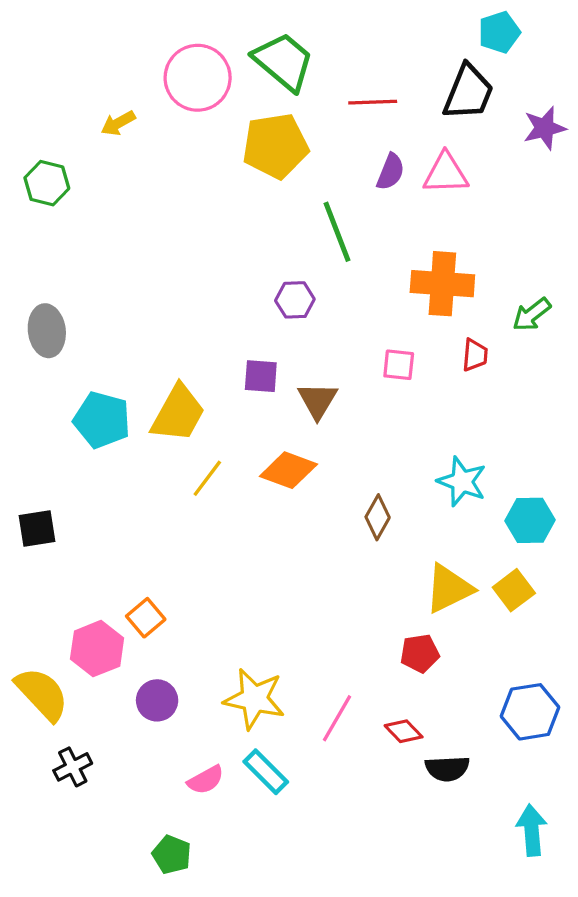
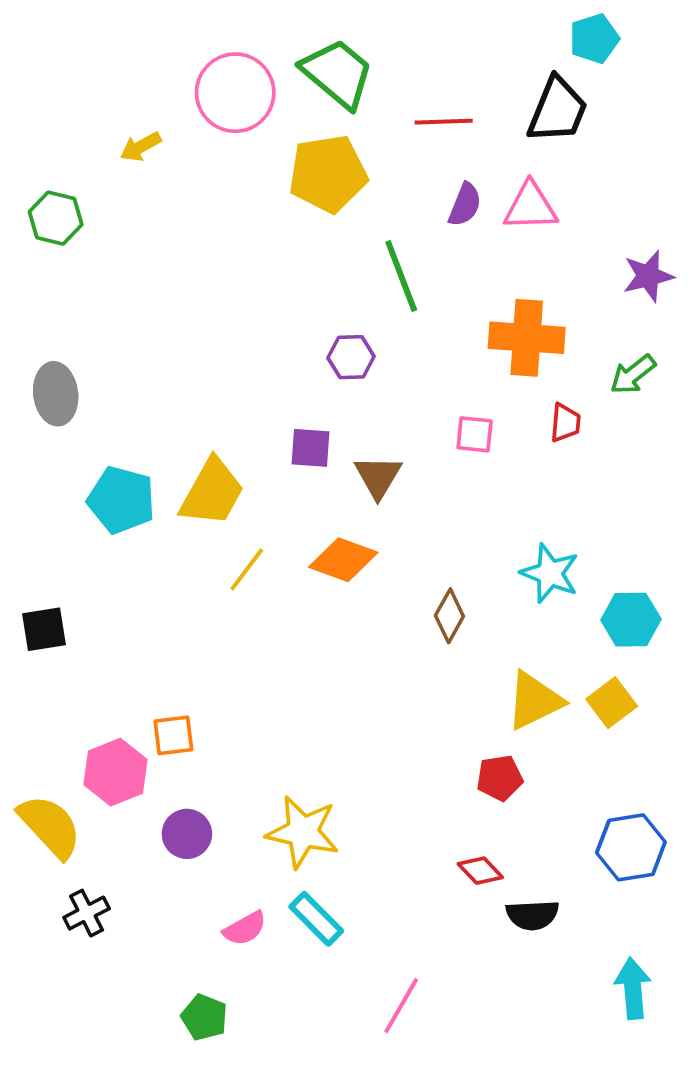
purple star: (545, 128) -> (648, 276), moved
orange square: (146, 618) -> (173, 735), turned 33
pink line: (337, 718) -> (401, 1006), moved

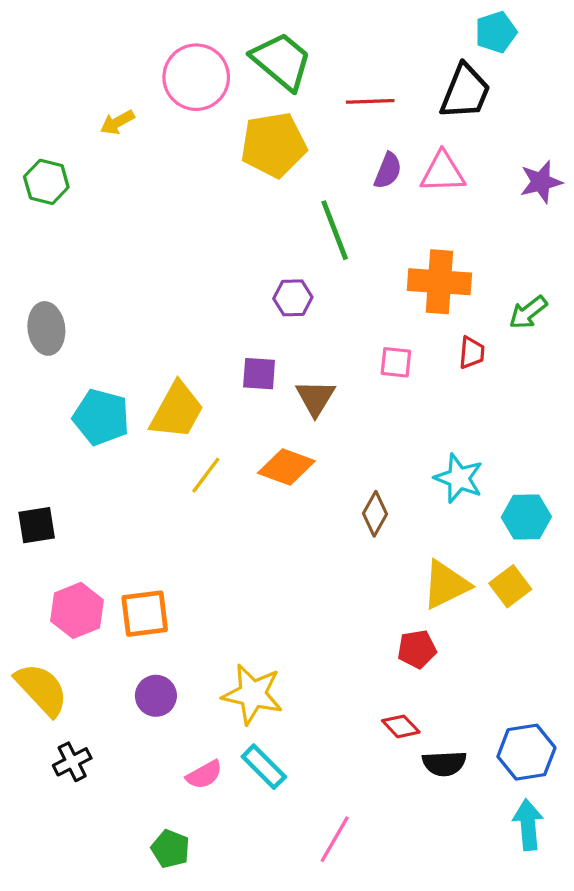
purple star: (648, 276) -> (541, 182), moved
orange square: (173, 735) -> (145, 614), size x1.4
pink hexagon: (116, 772) -> (77, 610), moved
blue hexagon: (631, 847) -> (526, 752), moved

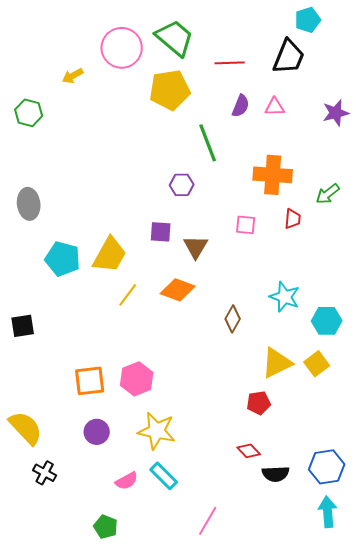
pink triangle: (443, 172) -> (275, 107), size x0.7
pink hexagon: (77, 610) -> (137, 379), moved
black cross: (72, 762) -> (45, 473), turned -35

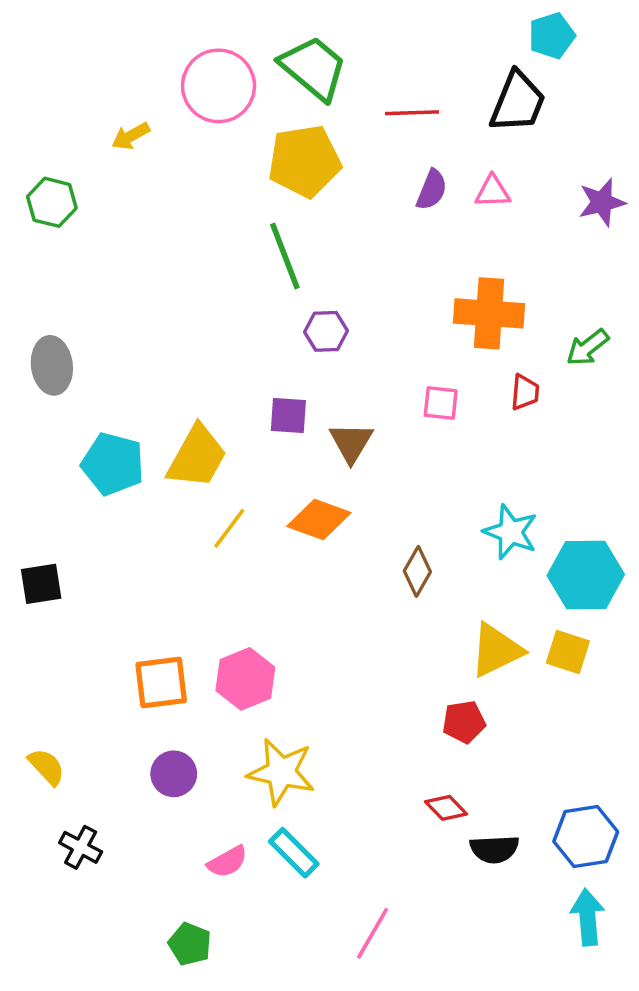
green line: (208, 143) -> (285, 256), moved
cyan hexagon: (327, 321) -> (586, 575), size x1.4
yellow square: (317, 364) -> (568, 652), turned -35
yellow semicircle: (26, 428) -> (47, 767), size x0.6

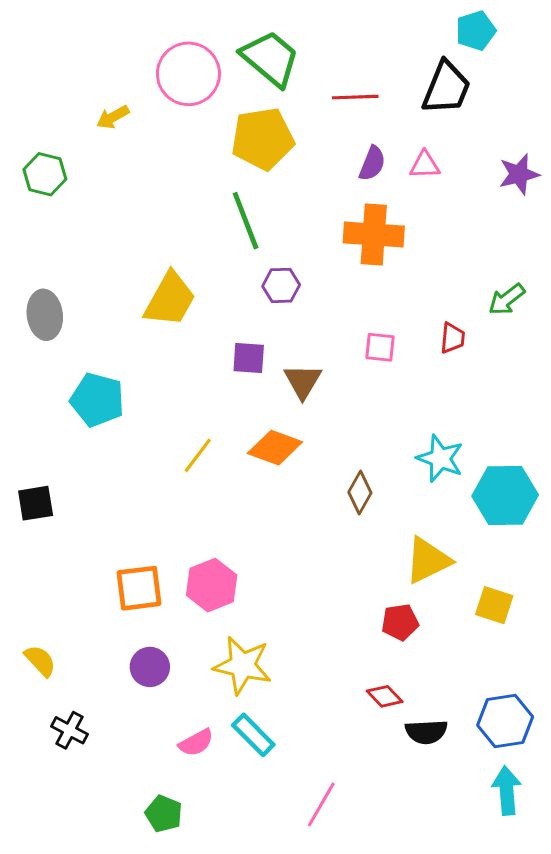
orange cross: (489, 313) -> (374, 234), moved
yellow trapezoid: (197, 457) -> (170, 299), moved
yellow square: (568, 652) -> (494, 605), moved

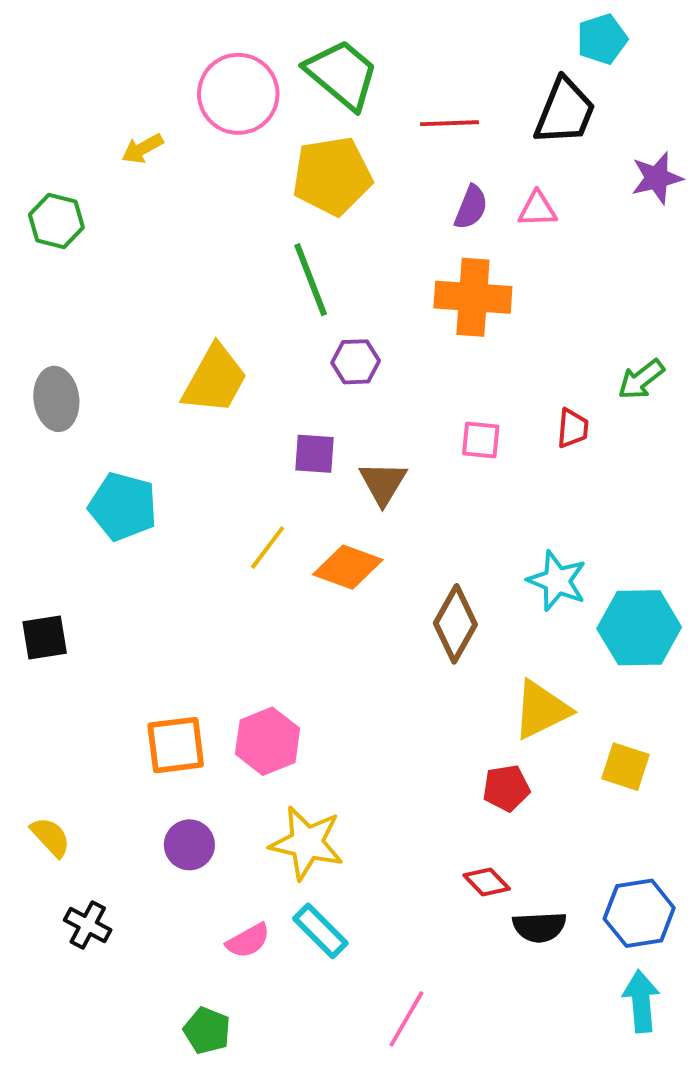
purple star: (519, 174) -> (657, 178), moved
yellow line: (198, 455) -> (268, 548), moved
brown diamond: (360, 492) -> (455, 624), size x1.4

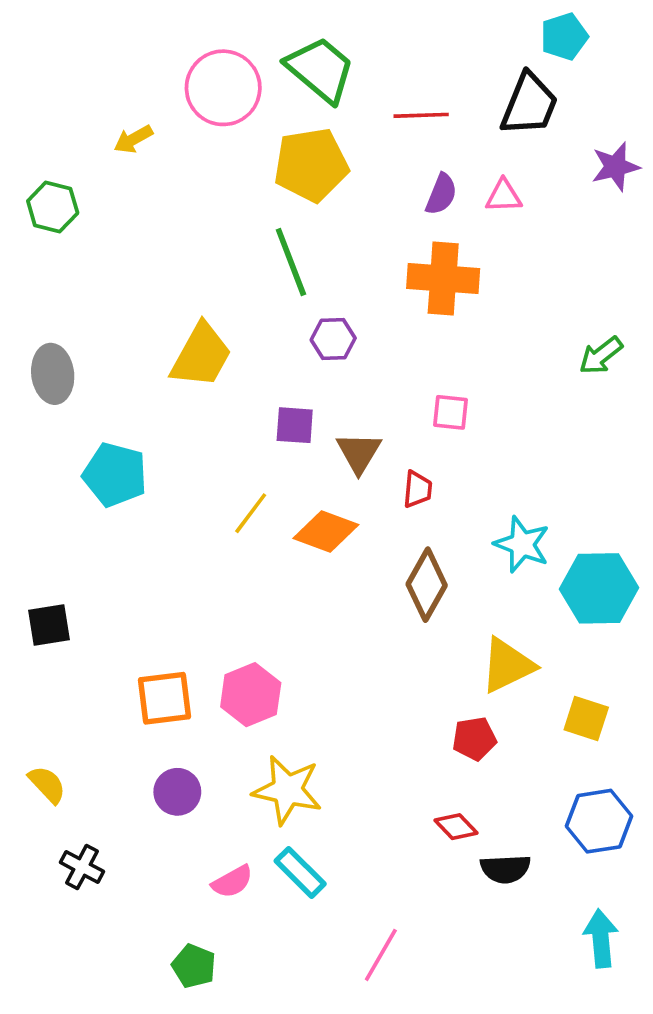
red trapezoid: (573, 428) -> (417, 489), moved
black square: (45, 638) -> (49, 625), moved
blue hexagon: (639, 913) -> (599, 821), moved

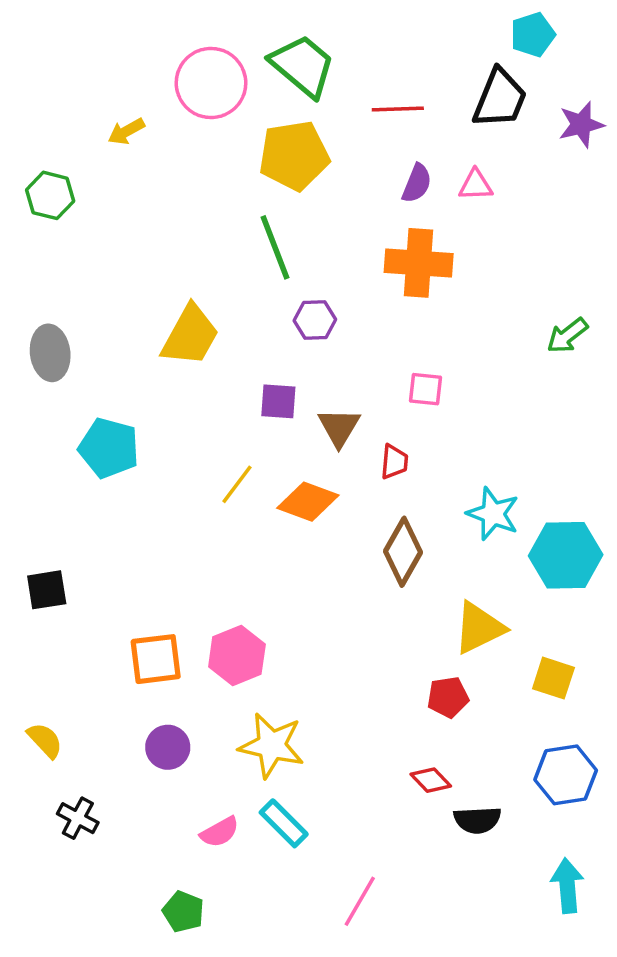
purple star: (615, 167) -> (581, 125), moved

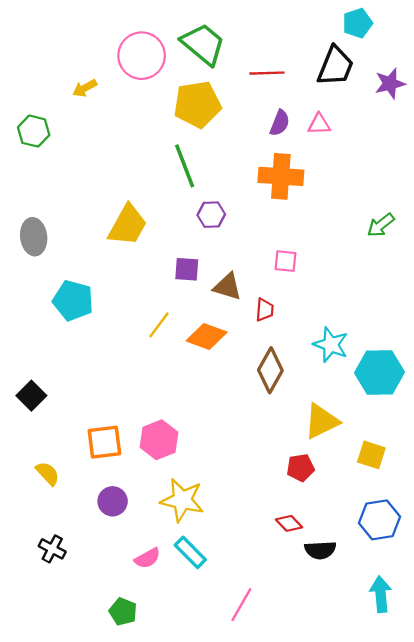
brown triangle: (339, 427) -> (227, 287), turned -44
black square: (47, 590) -> (31, 396), turned -36
yellow semicircle: (45, 740) -> (48, 473), moved

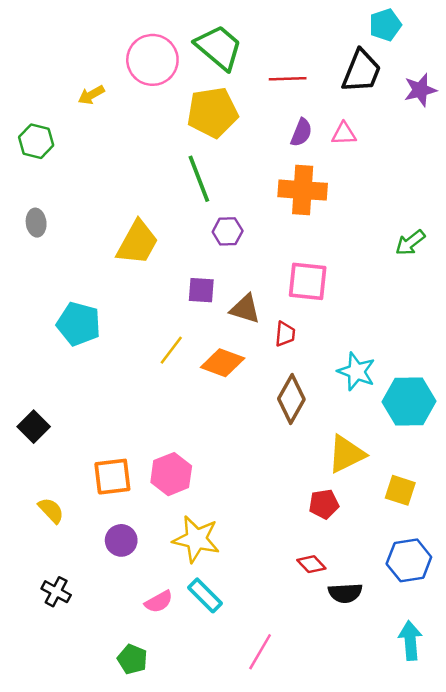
gray ellipse: (34, 237) -> (36, 223), moved, size x0.7
pink square: (285, 261) -> (308, 281), size x1.6

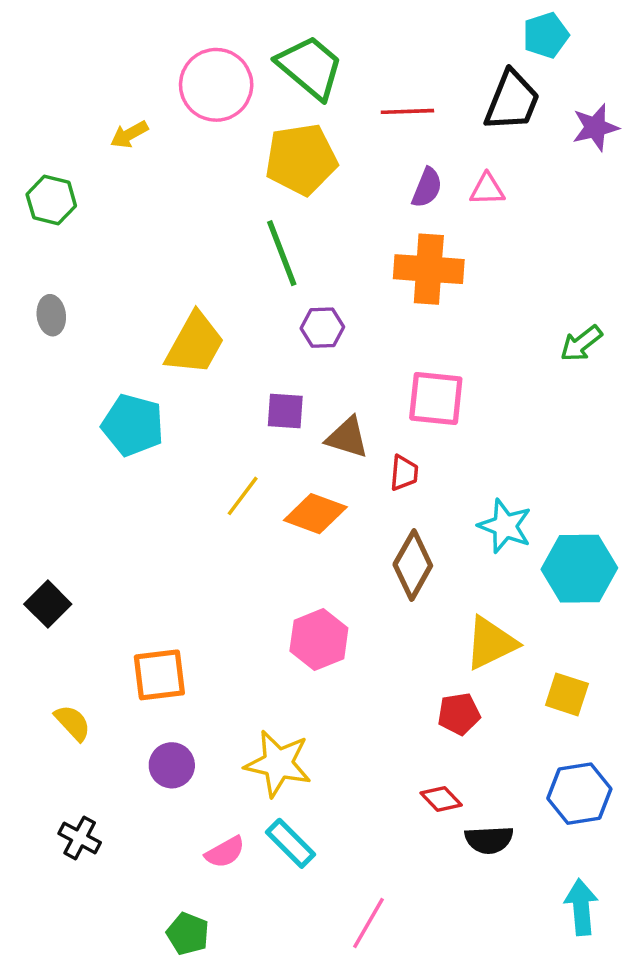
cyan pentagon: (79, 324) -> (133, 425), moved
pink hexagon: (171, 474) -> (319, 639), moved

